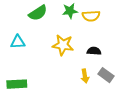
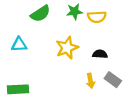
yellow star: (63, 45) -> (67, 48), turned -30

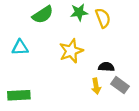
yellow semicircle: (97, 17) -> (103, 18), turned -108
black semicircle: (100, 54) -> (106, 67), moved

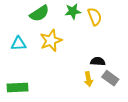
yellow star: (71, 51) -> (51, 41), moved

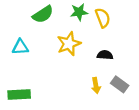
yellow star: (51, 41) -> (69, 44), moved
black semicircle: (98, 61) -> (105, 55), moved

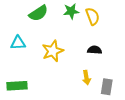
yellow star: (69, 44) -> (53, 51), moved
gray rectangle: (120, 84) -> (107, 87), moved, turned 63

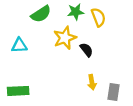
black semicircle: (95, 50) -> (86, 50), moved, turned 48
yellow star: (53, 51) -> (65, 38), moved

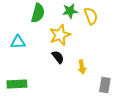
green semicircle: (41, 14) -> (38, 13), turned -42
black semicircle: (86, 50) -> (58, 57), moved
yellow arrow: (92, 82) -> (82, 67), moved

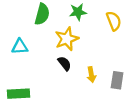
yellow semicircle: (91, 16) -> (114, 21), moved
gray rectangle: (105, 85) -> (117, 80), moved

